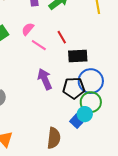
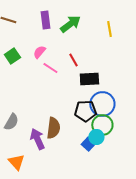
purple arrow: (45, 79) -> (37, 139), moved
brown semicircle: (54, 138) -> (53, 128), moved

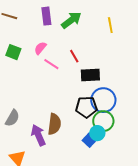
green square: (12, 56) -> (13, 52), turned -35

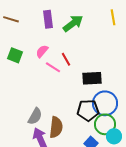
yellow line: (110, 25) -> (113, 17), moved
red line: (74, 56) -> (66, 59), moved
gray semicircle: (12, 118) -> (35, 116), moved
cyan circle: (97, 133) -> (114, 136), moved

